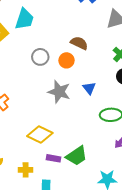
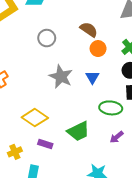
orange circle: (67, 60) -> (98, 49), moved
green trapezoid: (77, 156) -> (78, 131), moved
yellow cross: (26, 170) -> (15, 152), turned -32

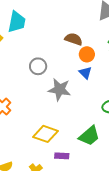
gray circle: (47, 38) -> (38, 66), moved
blue triangle: (92, 77) -> (85, 73), moved

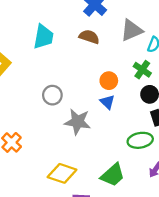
cyan trapezoid: (17, 22) -> (43, 37), moved
brown semicircle: (74, 39) -> (89, 37), moved

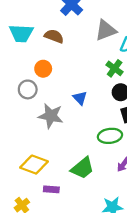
cyan trapezoid: (43, 37) -> (21, 33), turned 80
brown semicircle: (89, 37) -> (54, 36), moved
orange circle: (109, 81) -> (43, 69), moved

